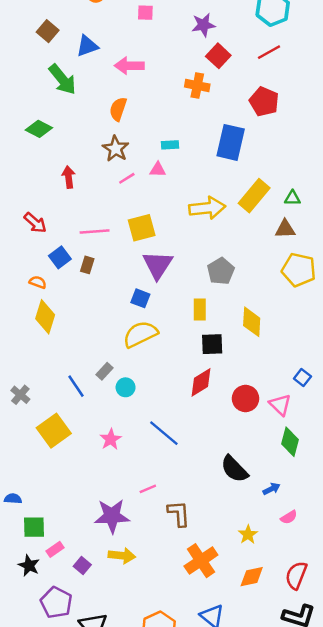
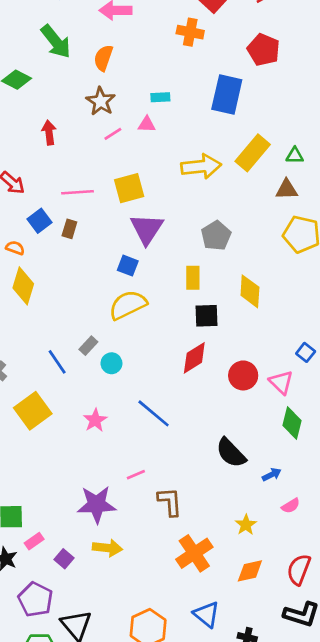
green arrow: (62, 79) -> (56, 42), moved

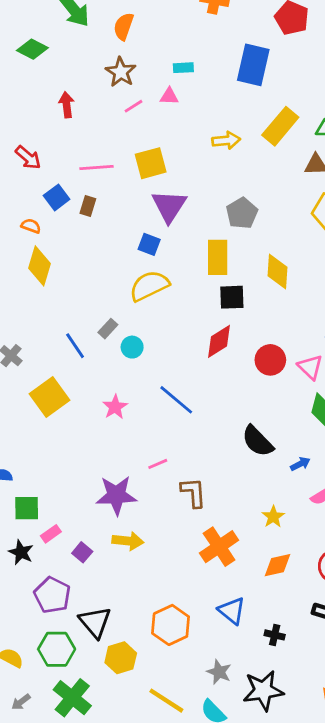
yellow arrow: (201, 166) -> (226, 140), size x0.7
yellow rectangle: (193, 278) -> (218, 257), size x1.4

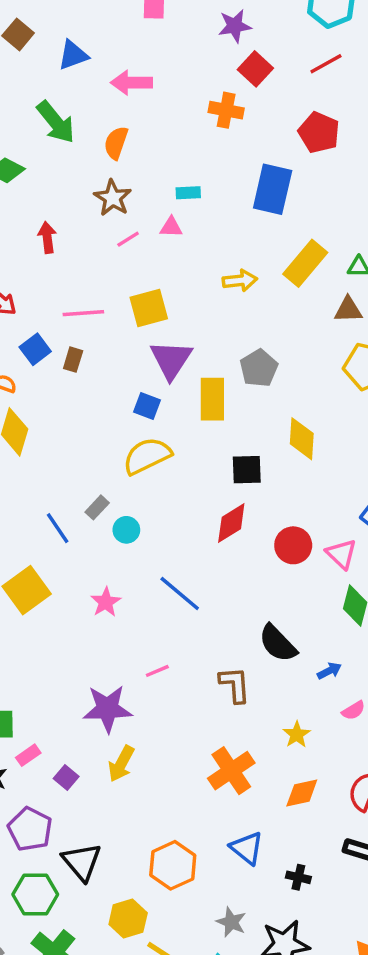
yellow rectangle: (218, 257) -> (212, 399), moved
brown L-shape: (193, 492) -> (235, 685), moved
yellow arrow: (128, 541) -> (121, 764), turned 112
yellow hexagon: (121, 658) -> (128, 919), moved

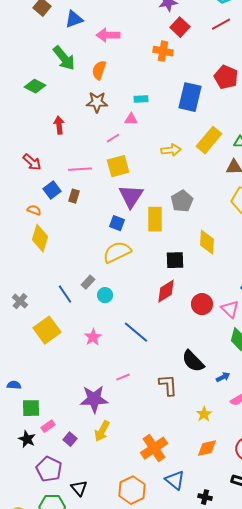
red pentagon: (319, 133) -> (226, 77), moved
brown star: (113, 198) -> (97, 102), turned -30
pink line: (128, 239) -> (113, 138), moved
orange cross: (231, 771) -> (154, 448), moved
black triangle: (82, 862) -> (79, 488), size x0.7

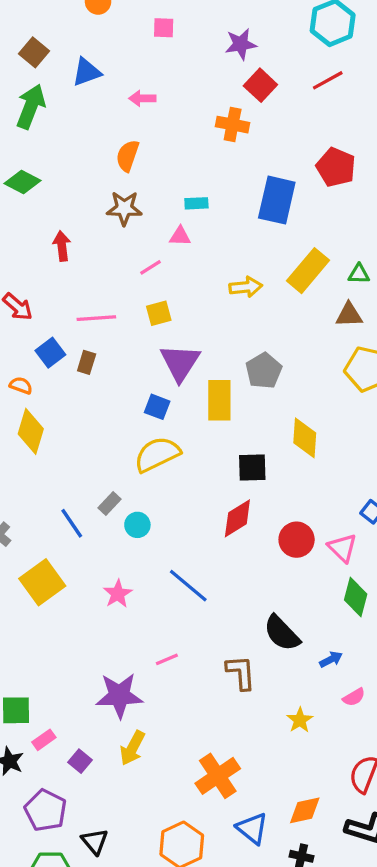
pink arrow: (108, 35) -> (142, 98), size x0.7
green arrow: (64, 58) -> (31, 107), moved, turned -120
yellow square: (118, 166) -> (159, 313), size x0.7
orange diamond: (207, 448) -> (305, 810), moved

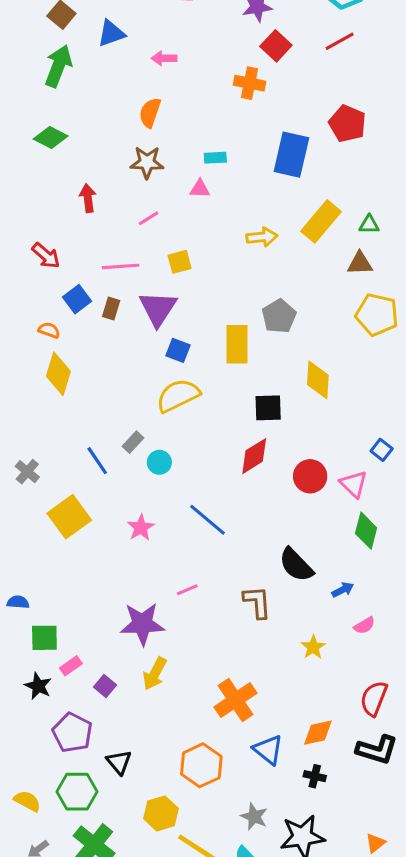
pink line: (151, 267) -> (148, 218), moved
purple triangle: (180, 362) -> (158, 308), moved

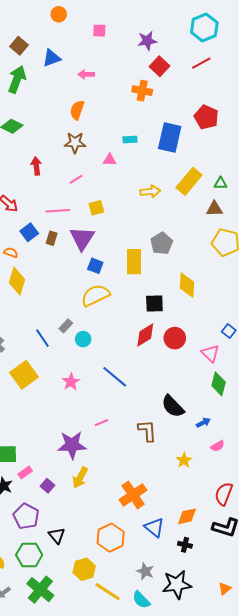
cyan rectangle: (215, 158) -> (130, 140), moved
red circle: (310, 476) -> (175, 338), moved

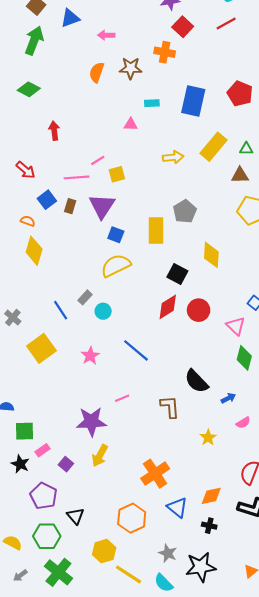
red pentagon: (206, 117) -> (240, 94), moved
brown star: (75, 143) -> (131, 68), moved
pink line: (76, 179) -> (98, 160), moved
black square: (154, 303) -> (177, 274), turned 30

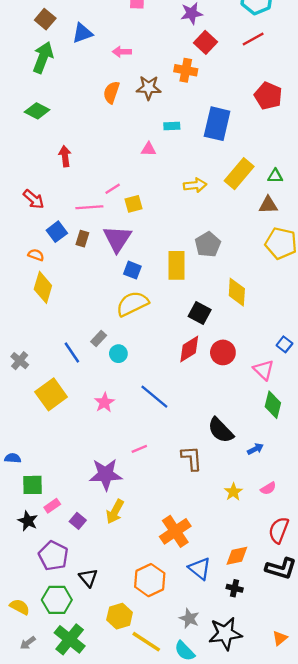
red pentagon: (240, 94) -> (268, 96), moved
pink semicircle: (243, 423) -> (268, 488), moved

